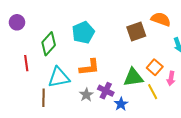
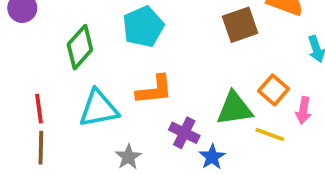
red line: (26, 63) -> (39, 109), moved
yellow line: (153, 92) -> (270, 135), turned -42
gray star: (86, 95) -> (128, 157), moved
brown line: (43, 98) -> (41, 148), moved

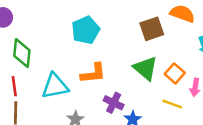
green diamond: (80, 47) -> (22, 53), moved, turned -36
green triangle: (234, 109) -> (145, 68), moved, turned 48

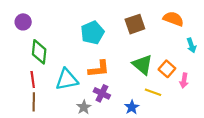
brown square: (152, 29) -> (135, 24), moved
purple cross: (114, 103) -> (102, 93), moved
yellow line: (172, 104) -> (153, 92), moved

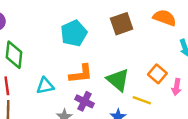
green triangle: (142, 65) -> (118, 80), moved
cyan triangle: (67, 80) -> (45, 86), size x0.7

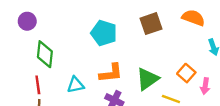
cyan pentagon: (74, 33) -> (104, 33), turned -30
green triangle: (118, 80) -> (147, 79), turned 45

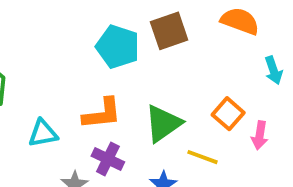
cyan pentagon: (104, 33) -> (118, 47), moved

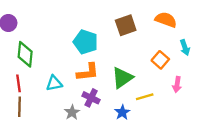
cyan pentagon: (118, 47) -> (85, 42), moved
orange square: (228, 114) -> (160, 60), moved
yellow line: (203, 157) -> (145, 97), turned -36

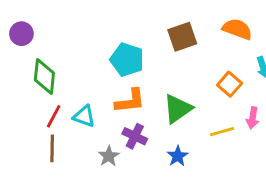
red line: (18, 83) -> (54, 116), moved, turned 36
cyan triangle: (54, 83) -> (84, 116), turned 30
yellow line: (145, 97) -> (222, 132), moved
brown line: (20, 107) -> (52, 148), moved

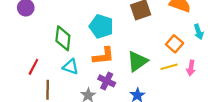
green diamond: (44, 77) -> (63, 38), moved
red line: (54, 116) -> (33, 67), moved
yellow line: (222, 132) -> (169, 67), moved

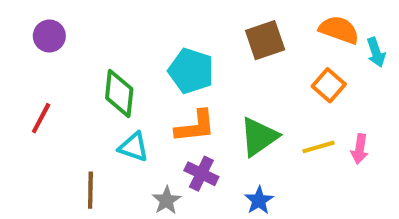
cyan arrow: (199, 32) -> (376, 52), moved
orange square: (175, 44) -> (329, 85), moved
red line: (33, 67) -> (41, 118), moved

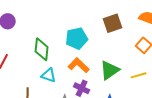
cyan pentagon: (191, 71) -> (77, 38), turned -30
orange L-shape: (195, 126) -> (79, 65), turned -130

